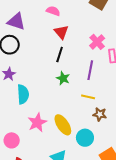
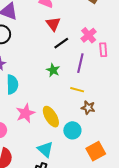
black line: (60, 55) -> (61, 43), moved, turned 35

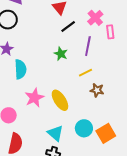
yellow line: (77, 90) -> (86, 73), turned -40
cyan circle: (72, 130) -> (84, 128), moved

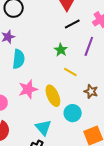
yellow line: (86, 73) -> (70, 72), moved, turned 48
cyan circle: (84, 128) -> (73, 113), moved

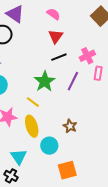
green star: (61, 50) -> (45, 81), size x1.5
yellow line: (70, 72) -> (33, 102), moved

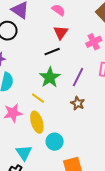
pink cross: (87, 56) -> (94, 42), moved
black line: (59, 57) -> (52, 52), moved
brown star: (70, 126) -> (78, 103), moved

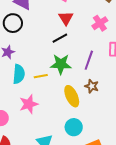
green star: (50, 77) -> (61, 64), turned -30
yellow line: (38, 98) -> (41, 76), moved, turned -40
yellow ellipse: (37, 122) -> (72, 96), moved

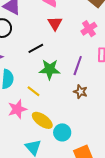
black line: (60, 38) -> (36, 48), moved
yellow line: (41, 76) -> (33, 91), moved, turned 48
yellow ellipse: (72, 96) -> (42, 120), moved, turned -30

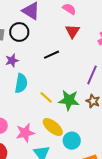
green star: (50, 69) -> (69, 100), moved
pink star: (17, 109) -> (25, 133), moved

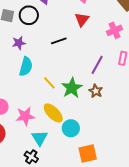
green star: (69, 100) -> (72, 88), turned 30

